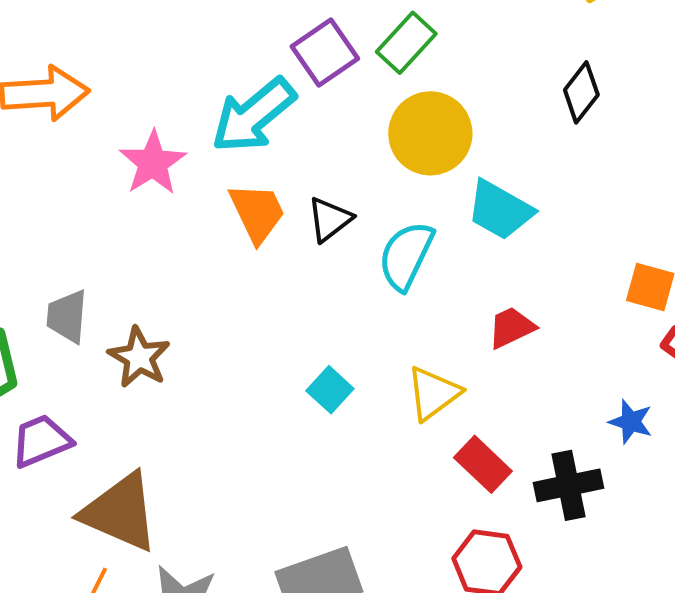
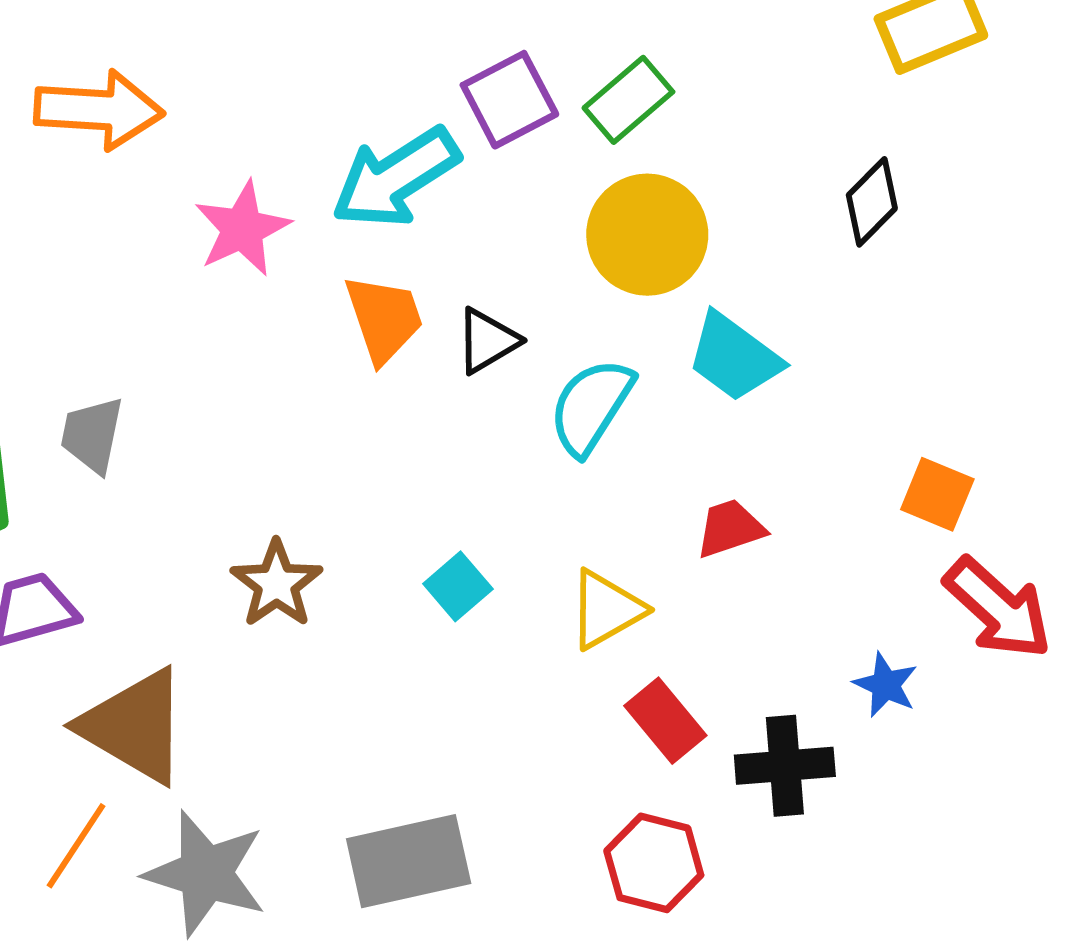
brown star: (139, 357) -> (277, 584), moved

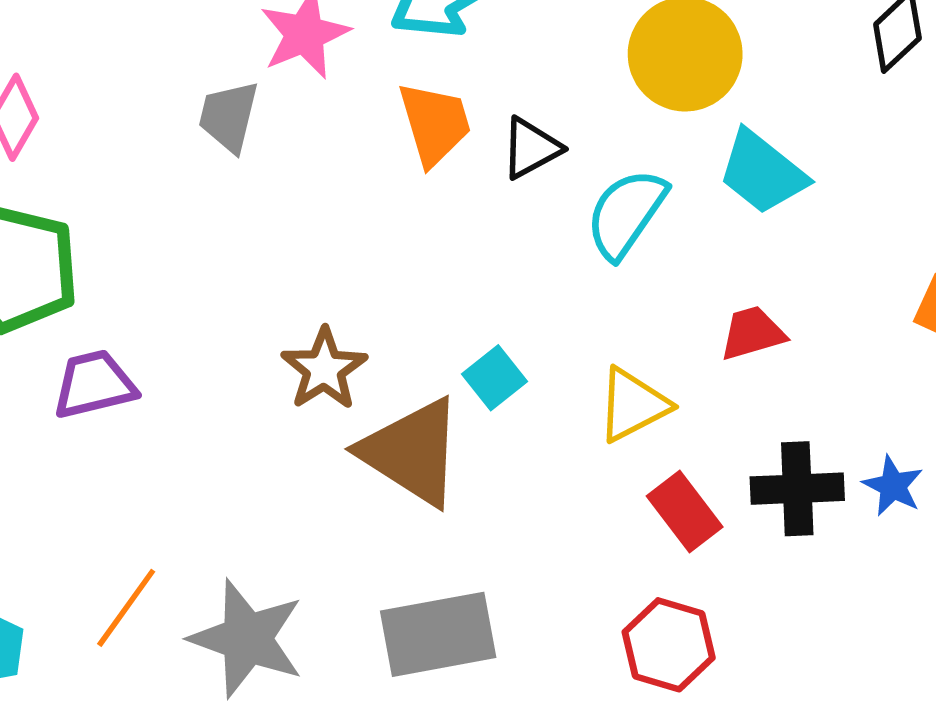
gray trapezoid: (92, 435) -> (229, 116), moved
brown triangle: (134, 726) -> (412, 452), moved
black cross: (785, 766) -> (797, 489), moved

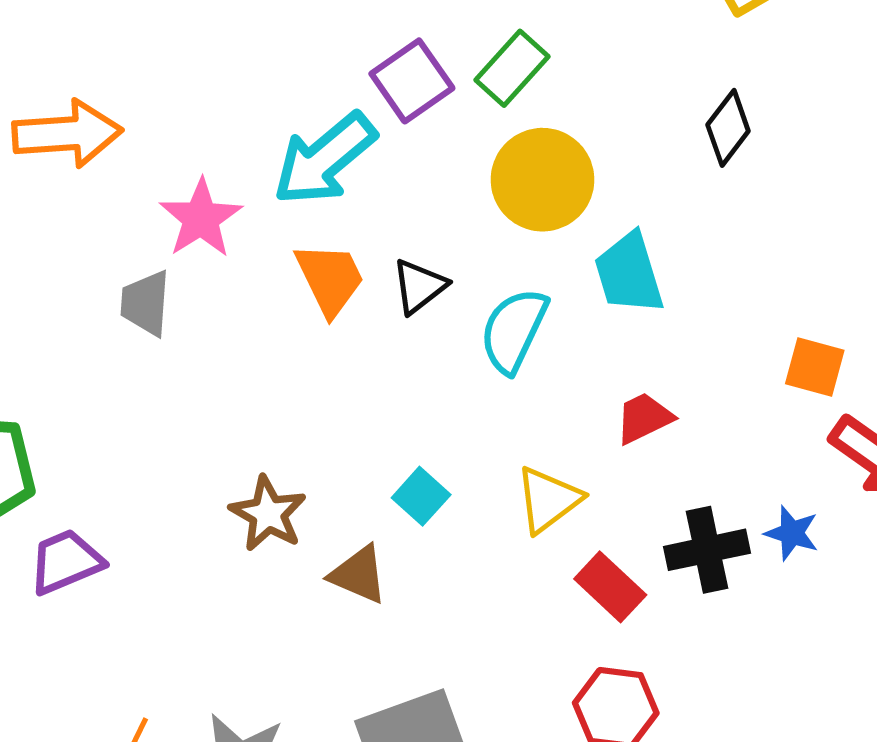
cyan trapezoid: (762, 172) -> (629, 273), turned 44
brown triangle: (412, 452) -> (359, 575), size x0.6

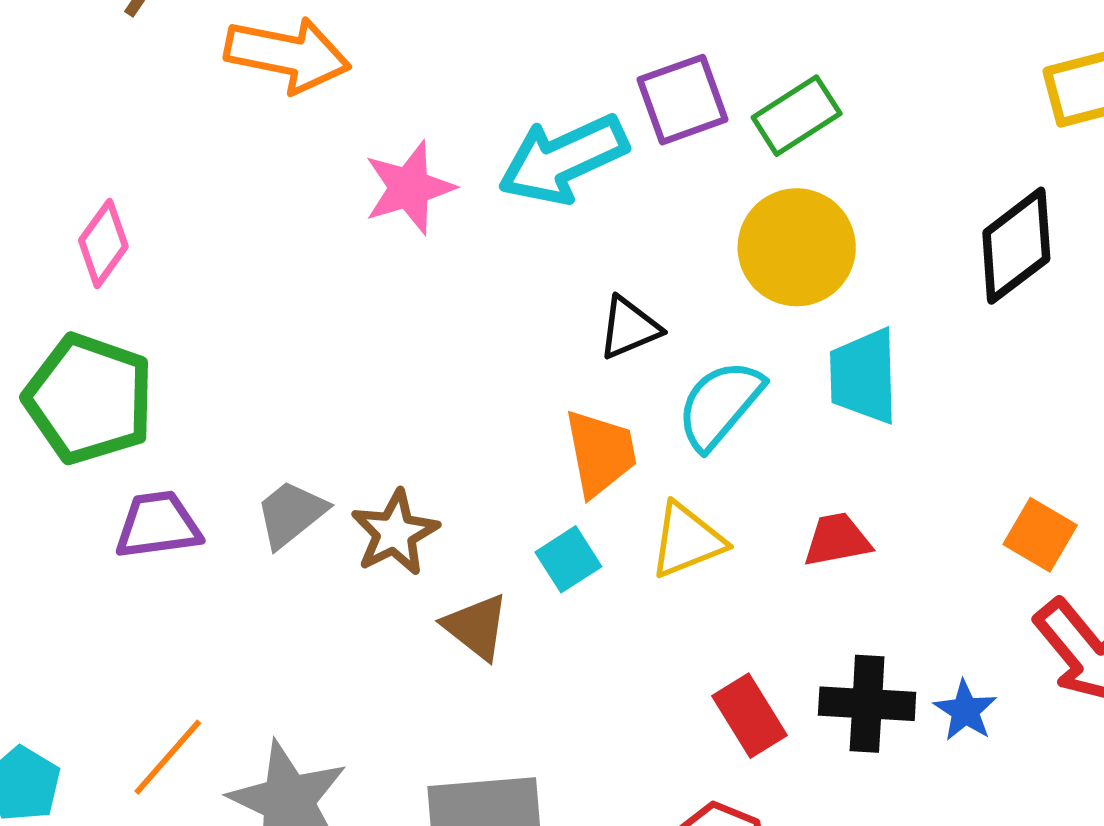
black diamond: (728, 128) -> (1016, 246), size x1.4
orange trapezoid: (330, 279) -> (600, 453), moved
gray trapezoid: (146, 303) -> (291, 514), moved, turned 32
yellow triangle: (548, 500) -> (687, 540), moved

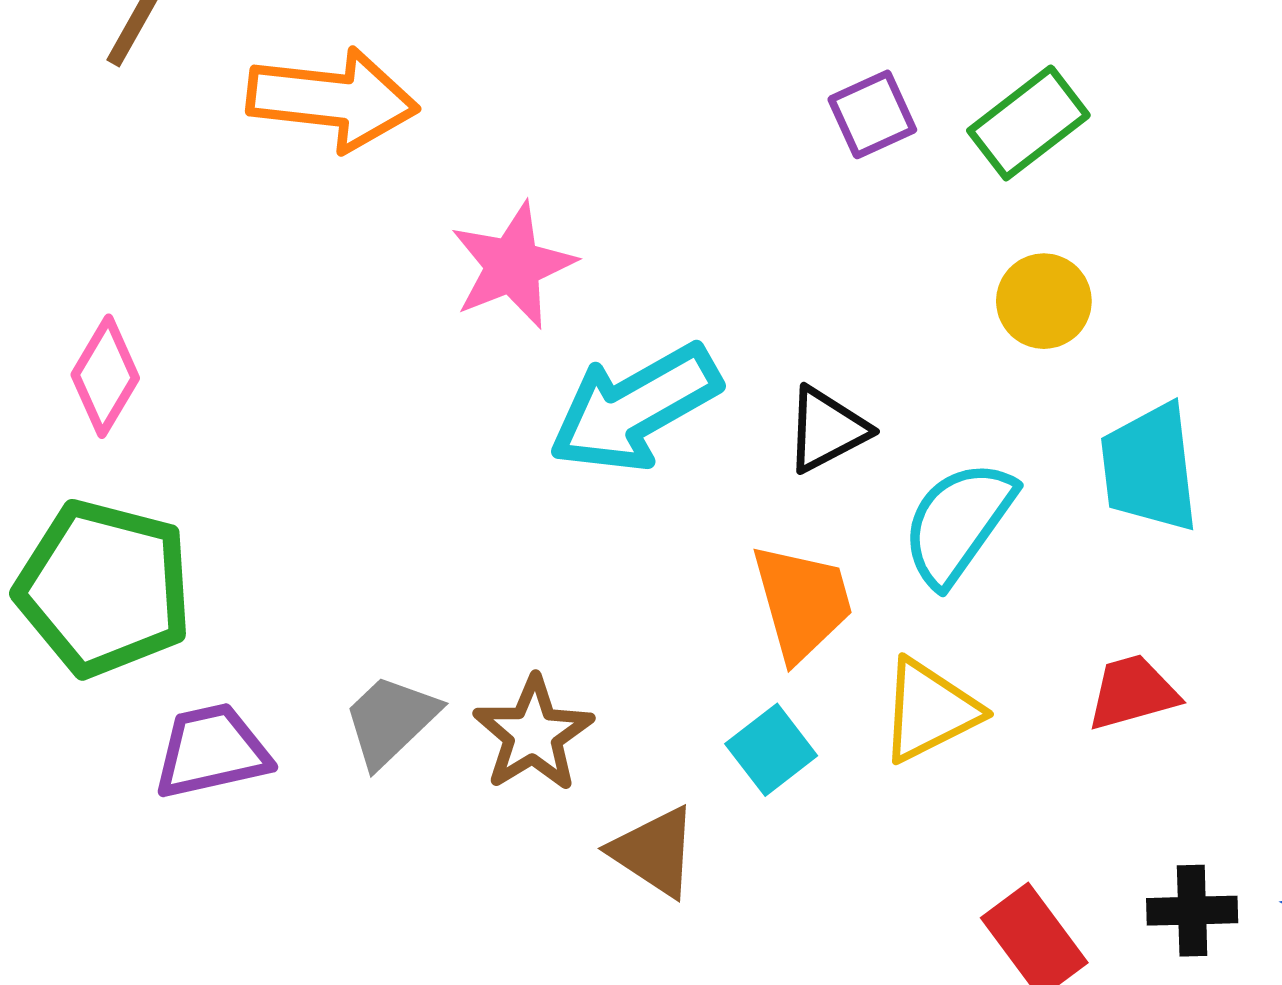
purple square: (682, 100) -> (872, 114), size x0.7
cyan arrow: (563, 159) -> (635, 408), moved
yellow circle: (797, 247) -> (1044, 301), size x0.6
black cross: (867, 704) -> (1192, 911), size x0.7

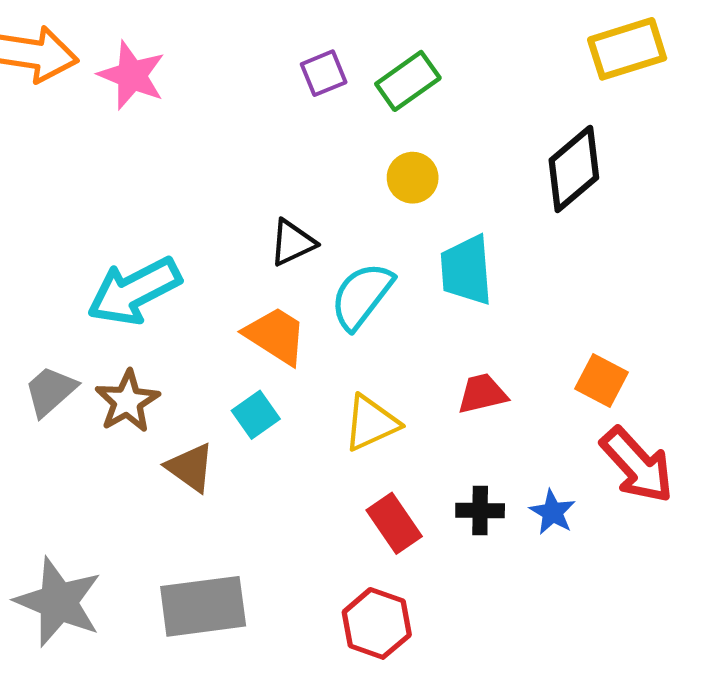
pink star: (513, 265) -> (132, 75), moved, turned -30
cyan arrow: (635, 408) -> (134, 291), moved
orange trapezoid: (802, 602) -> (276, 336), turned -44
red trapezoid: (1132, 692) -> (482, 394), moved
yellow triangle: (929, 711) -> (371, 423), moved

